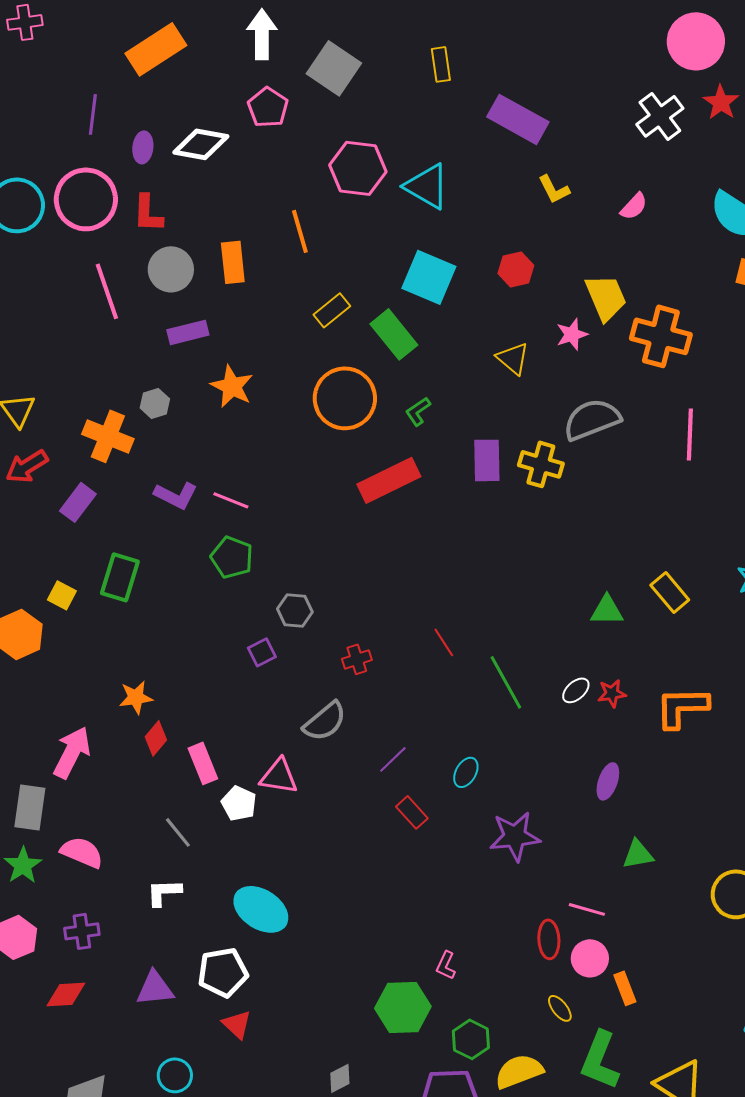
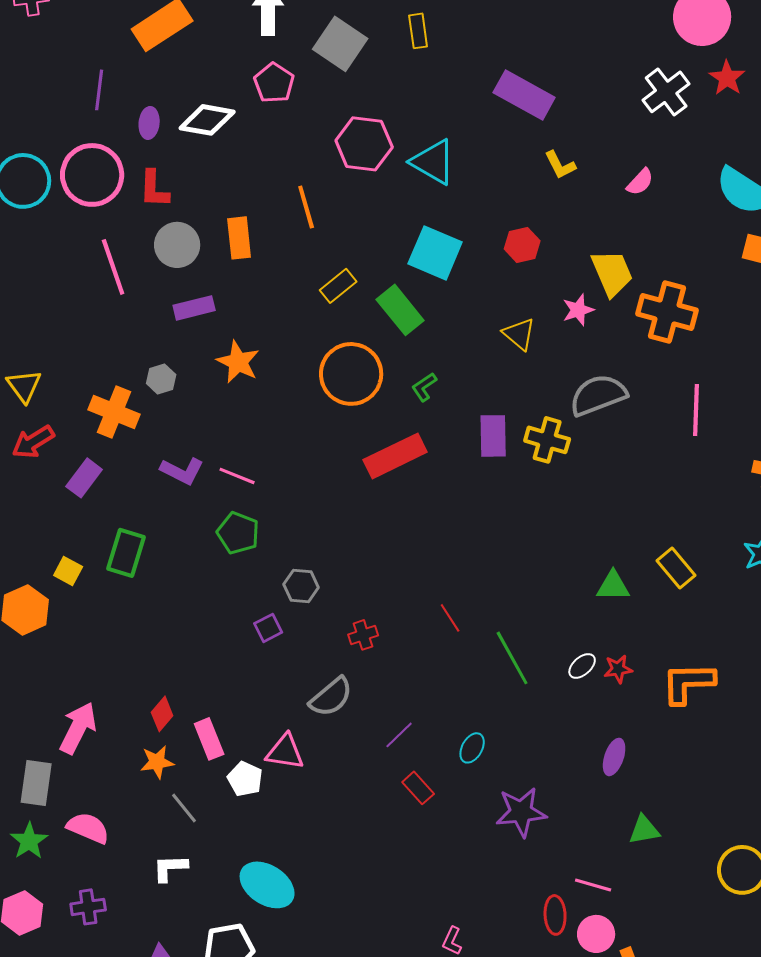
yellow rectangle: (441, 64) -> (418, 31), moved
orange star: (136, 697) -> (157, 762), moved

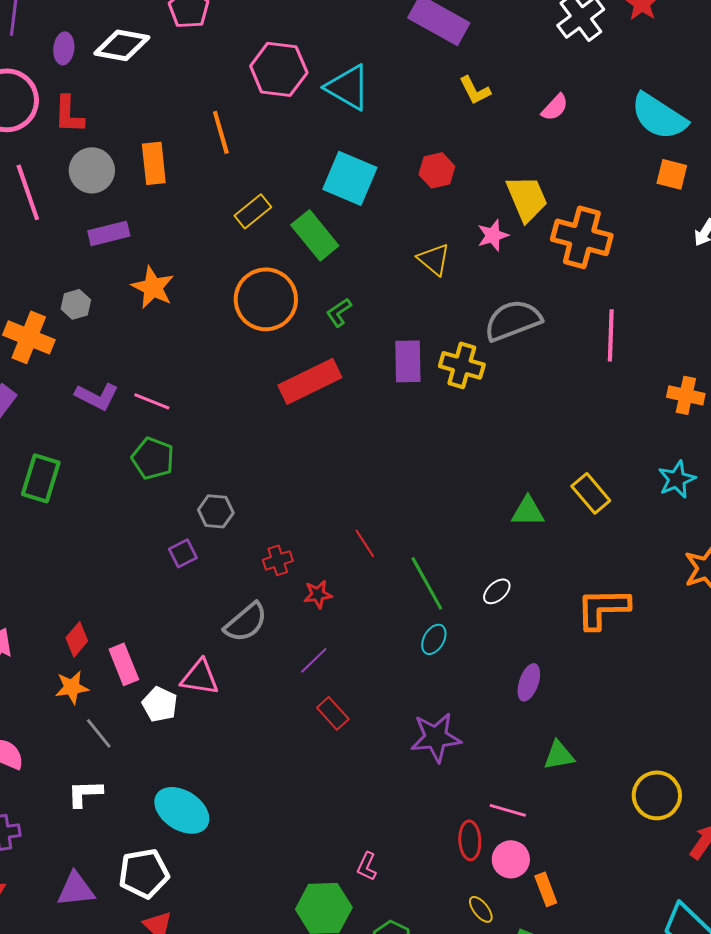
red star: (618, 669) -> (318, 594), moved
cyan ellipse: (472, 748) -> (434, 639), moved

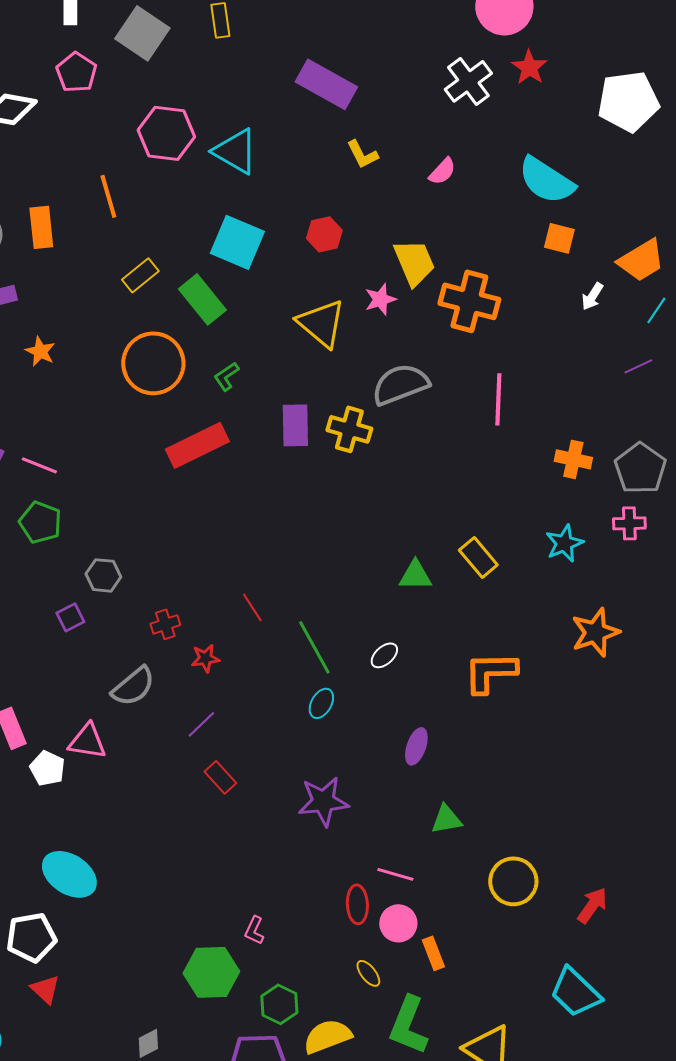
yellow triangle: (434, 259) -> (321, 323), size x1.5
orange star: (153, 287) -> (40, 351), size x0.7
yellow circle: (657, 795) -> (513, 881), moved

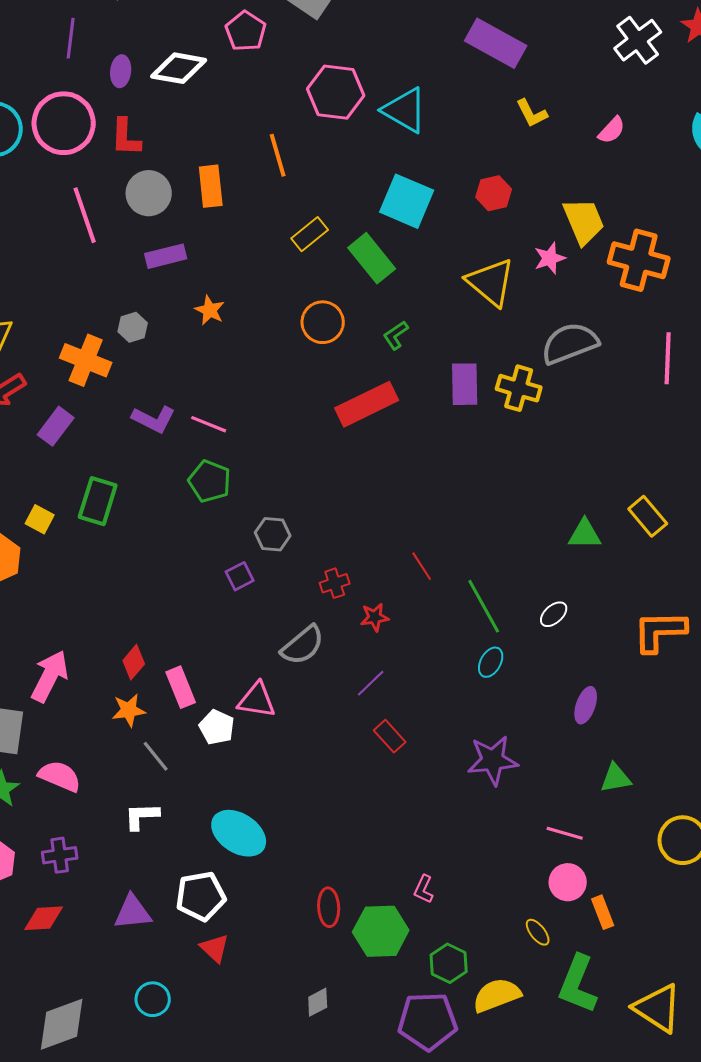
orange circle: (153, 363) -> (323, 322), size x0.7
red ellipse: (357, 904) -> (329, 907), moved

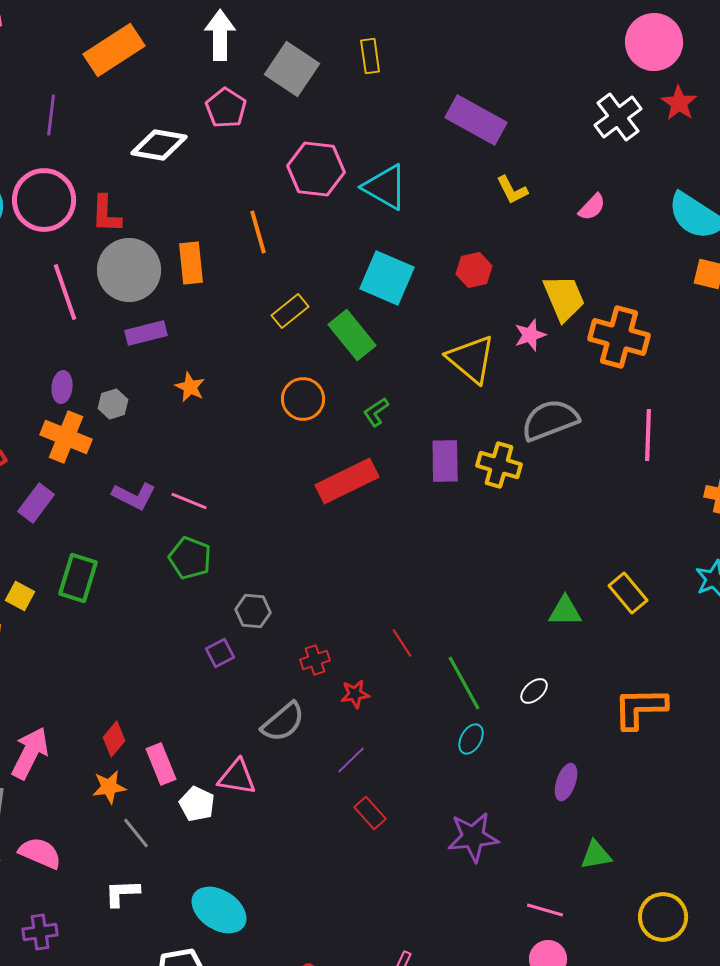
purple ellipse: (121, 71) -> (62, 387), moved
gray circle: (149, 193) -> (129, 270), size x1.4

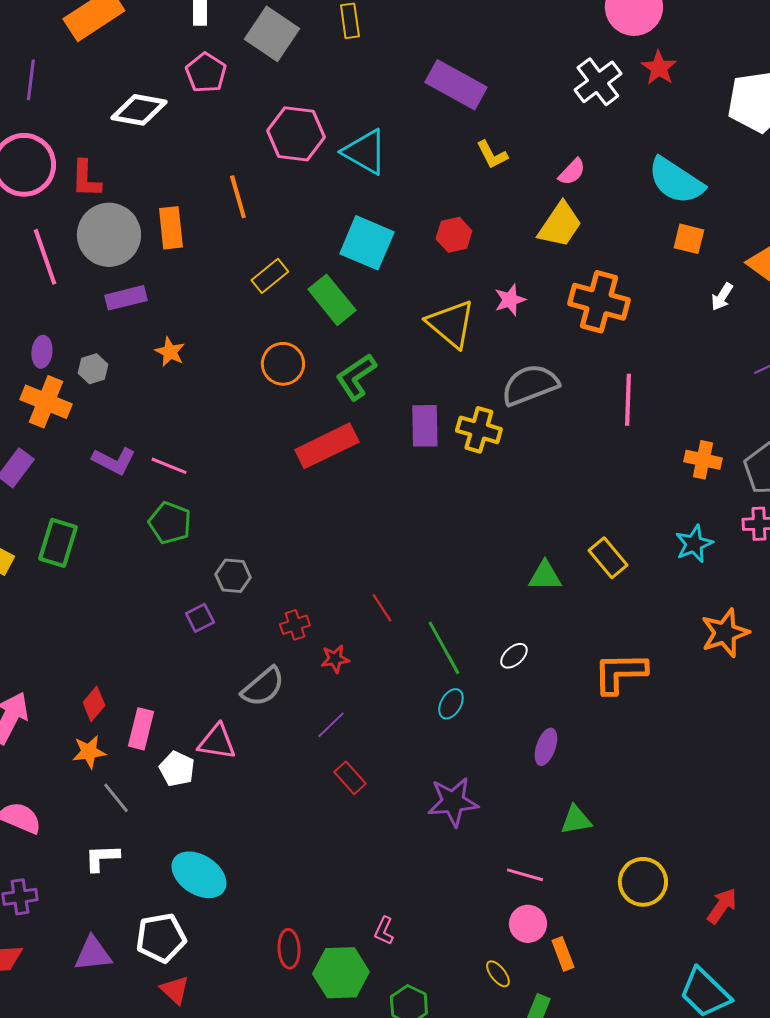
yellow trapezoid: (564, 298) -> (560, 225), moved, turned 57
green L-shape: (376, 412) -> (356, 377), size x1.6
pink rectangle: (161, 764) -> (141, 729), turned 36

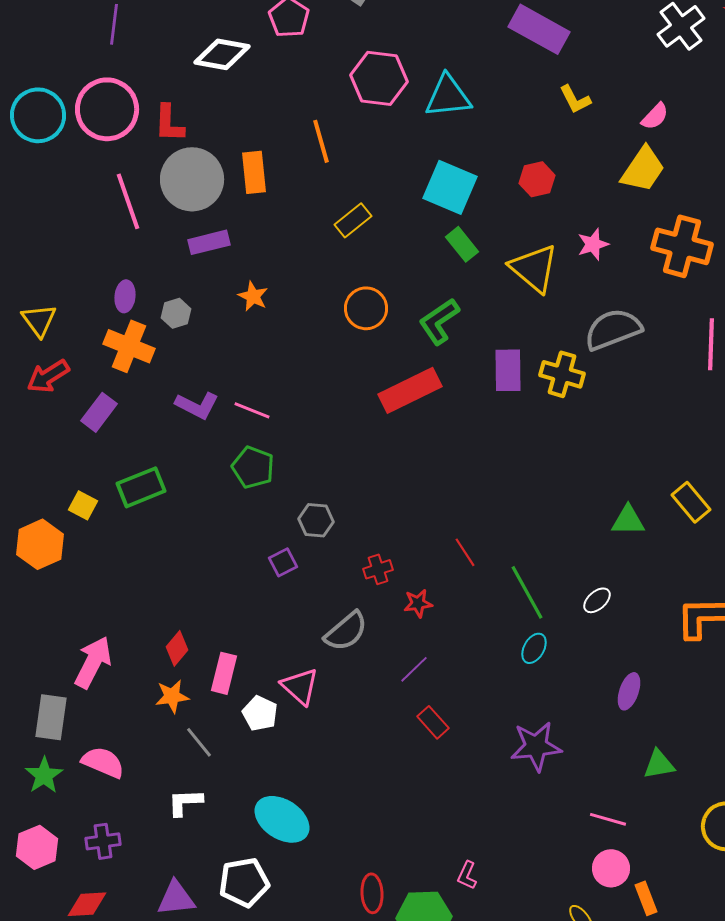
cyan triangle: (365, 152) -> (448, 96), turned -36
green rectangle: (332, 300) -> (462, 244), moved, size x0.7
green rectangle: (58, 543) -> (141, 487), turned 51
pink triangle: (217, 742) -> (300, 686), turned 33

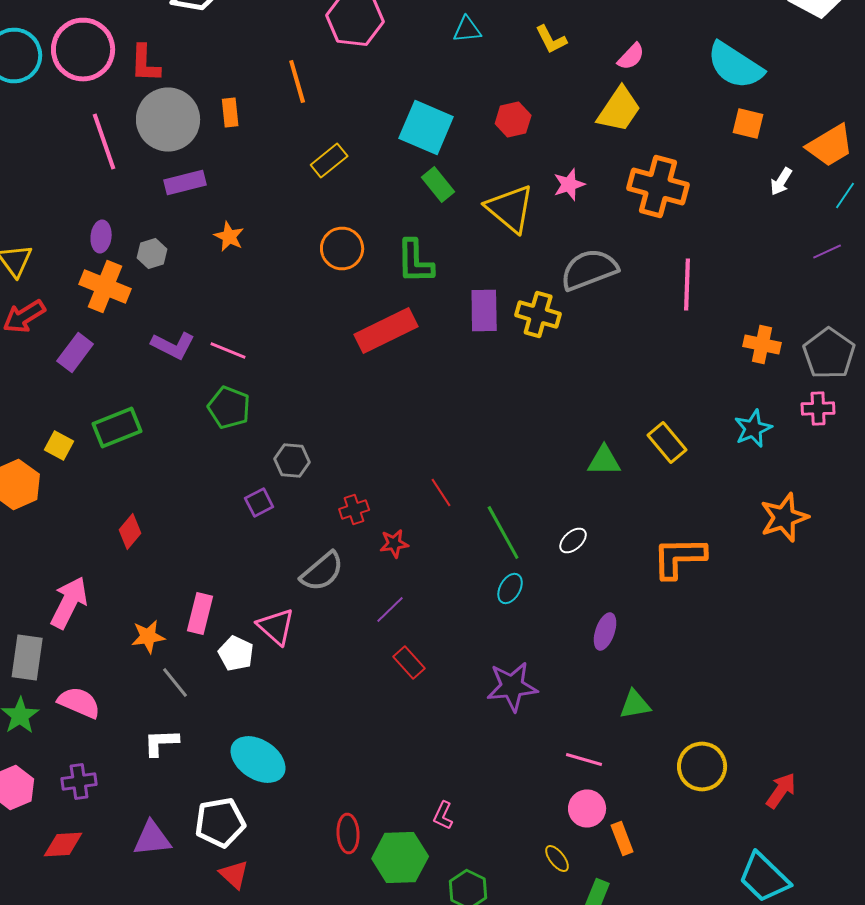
cyan triangle: (448, 96) -> (467, 30), moved, size x0.6
orange rectangle: (254, 172) -> (230, 112), size x0.7
green L-shape: (439, 321) -> (415, 262), turned -57
red diamond: (177, 648) -> (130, 532), moved

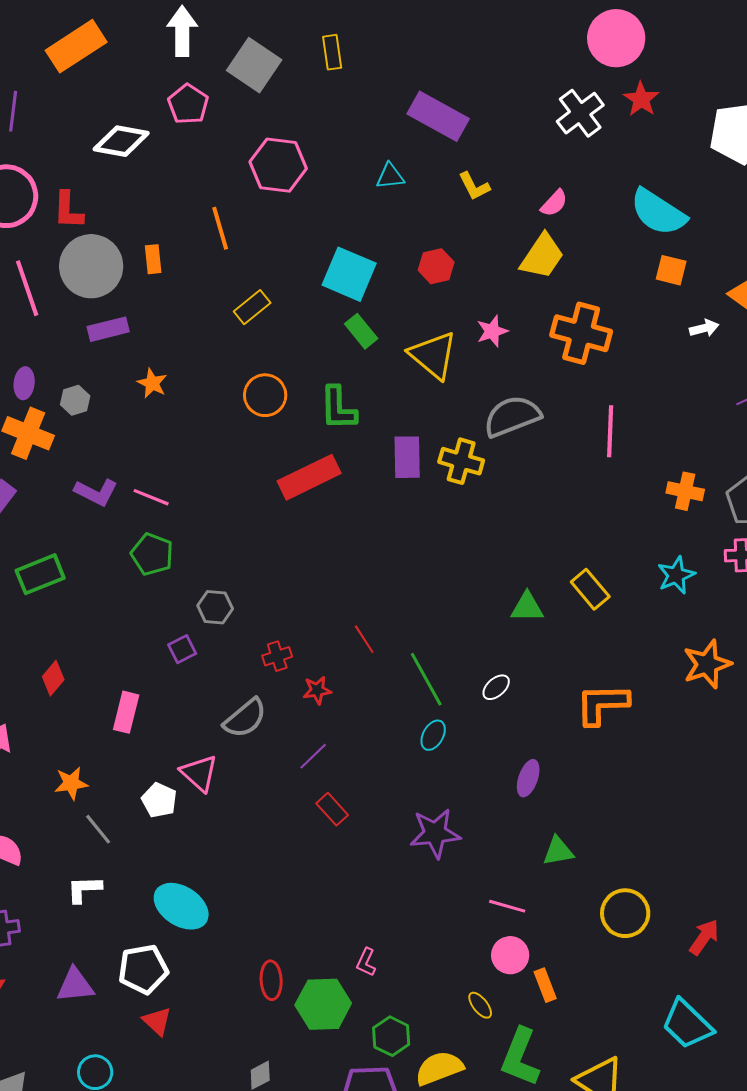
white arrow: (781, 182) -> (704, 328), turned -136
pink rectangle: (200, 614) -> (126, 712), moved

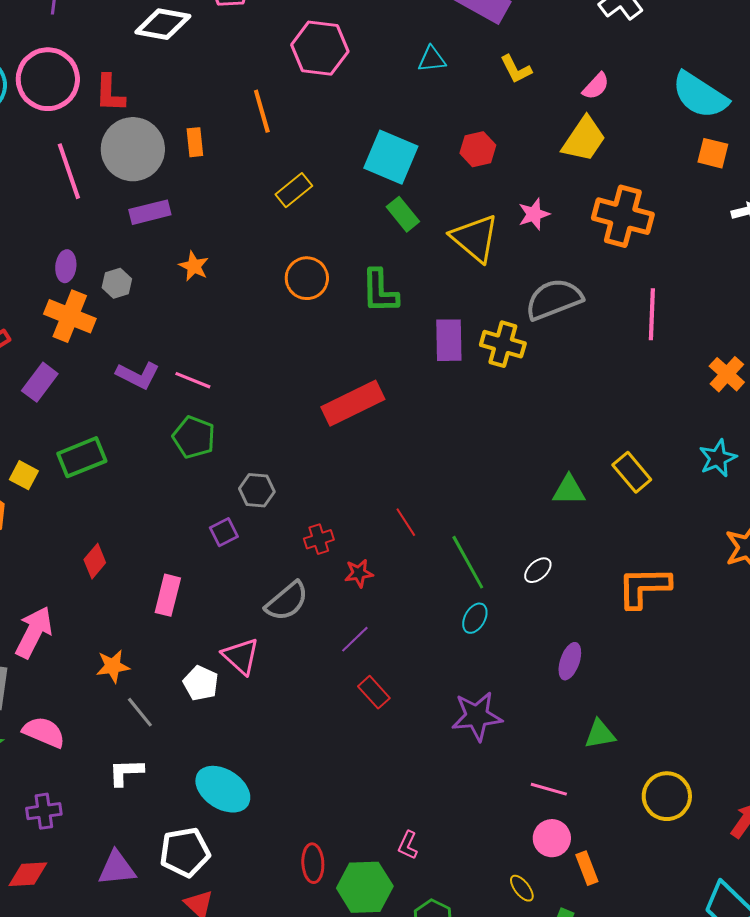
red rectangle: (309, 477) -> (353, 403), moved
orange cross: (685, 491) -> (727, 374), turned 30

